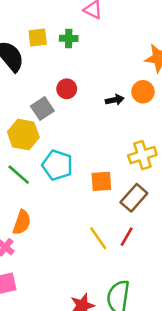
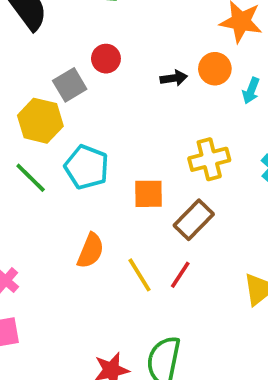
orange semicircle: (22, 222) -> (91, 251), moved

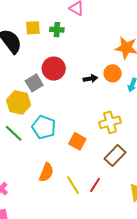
red circle: (106, 59) -> (54, 69), size x1.5
orange square: (148, 194) -> (77, 141), turned 30
brown rectangle: (194, 220) -> (115, 155), moved

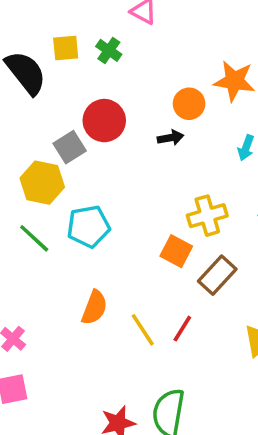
green cross: (57, 30) -> (109, 50), turned 32
orange circle: (113, 73) -> (189, 104), moved
cyan pentagon: (44, 127) -> (88, 226), turned -30
orange square: (77, 141) -> (176, 251), moved

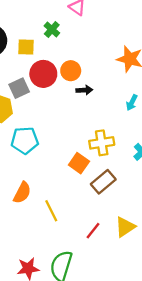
yellow square: (66, 48) -> (26, 47), moved
orange circle: (189, 104) -> (71, 71), moved
red line: (182, 329) -> (93, 231), moved

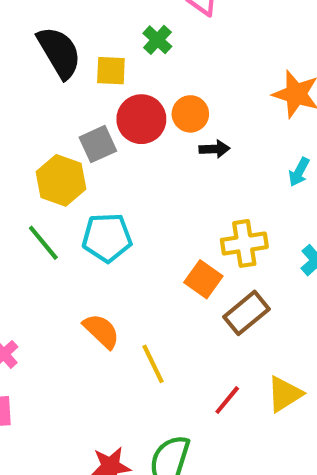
orange semicircle: (22, 193) -> (101, 331), turned -75

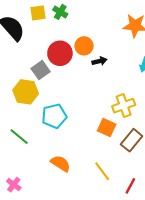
yellow square: (111, 71) -> (38, 13), moved
green line: (43, 243) -> (19, 137), moved
yellow line: (153, 364) -> (102, 171), moved

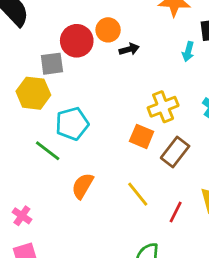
gray square: (41, 70) -> (52, 64), turned 30
green line: (19, 137) -> (48, 151), moved
orange semicircle: (61, 163) -> (83, 186), turned -90

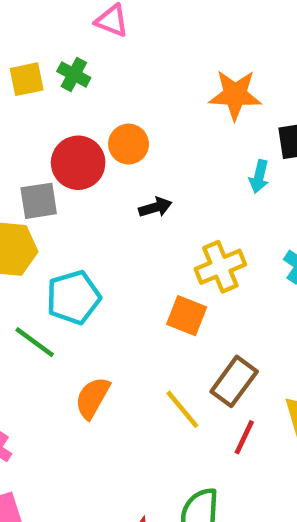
black arrow: (129, 49) -> (155, 207), moved
brown rectangle: (175, 152) -> (234, 381), moved

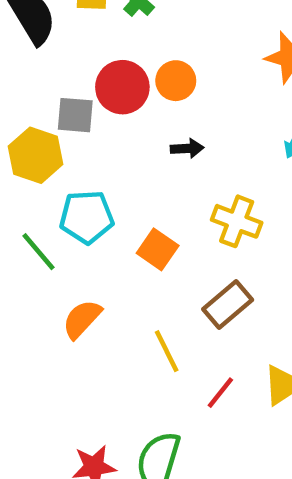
yellow cross: (220, 267) -> (237, 221), turned 30
orange square: (187, 316) -> (158, 249), moved
brown rectangle: (234, 381) -> (228, 305), moved

